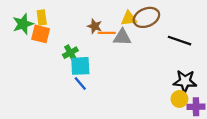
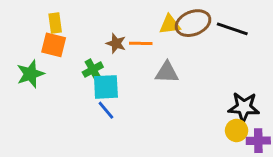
green star: (23, 24) -> (30, 74), moved
brown star: (95, 26) -> (116, 43), moved
gray triangle: (122, 37) -> (167, 72), moved
black line: (179, 41) -> (232, 29), moved

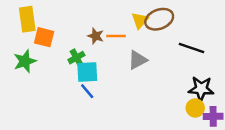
yellow rectangle: (55, 23) -> (27, 19), moved, size x1.5
yellow triangle: (170, 25) -> (140, 20), turned -42
black line: (232, 29) -> (192, 48), moved
gray triangle: (167, 72) -> (138, 60), turned -30

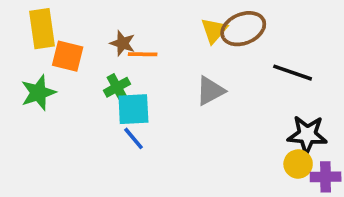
brown star: (96, 36) -> (122, 43), moved
orange line: (116, 36) -> (143, 54), moved

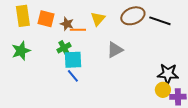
yellow triangle: (214, 30) -> (98, 19), moved
orange square: (68, 56) -> (46, 19), moved
black line: (293, 73) -> (160, 21), moved

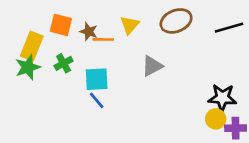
yellow rectangle: (23, 16) -> (32, 46), moved, turned 30
black line: (160, 21) -> (229, 28), moved, turned -35
green cross: (64, 48) -> (64, 63), moved

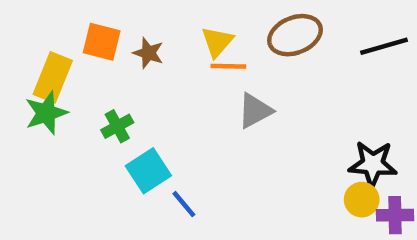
orange line: (103, 39) -> (228, 66), moved
green cross: (64, 63) -> (117, 126), moved
cyan square: (97, 79) -> (148, 171), moved, turned -30
blue line: (97, 100) -> (184, 204), moved

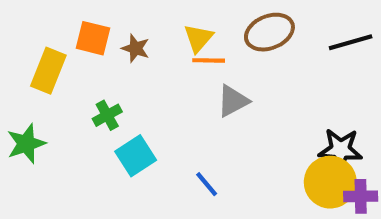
green star: (46, 113) -> (26, 144), moved
yellow circle: (362, 200) -> (330, 182), size x1.6
blue line: (184, 204) -> (207, 184), moved

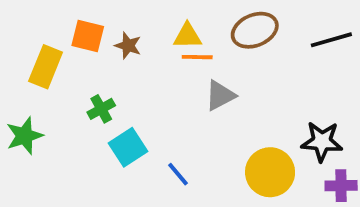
yellow triangle: (198, 38) -> (188, 36), turned 48
yellow circle: (330, 182) -> (270, 172), moved
blue line: (207, 184) -> (178, 174), moved

